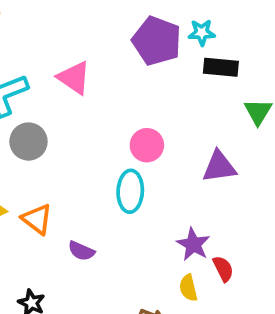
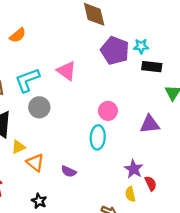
orange triangle: (37, 219) -> (35, 163), moved

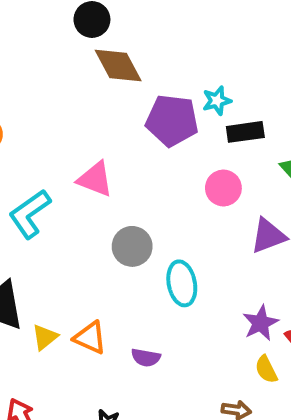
gray circle: (39, 107) -> (132, 246), moved
pink circle: (108, 111) -> (223, 188), moved
orange triangle: (35, 163) -> (90, 338), moved
purple star: (134, 169) -> (261, 323), turned 30

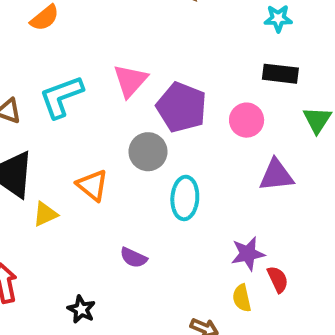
cyan star: (217, 101) -> (278, 18), moved
purple pentagon: (172, 120) -> (182, 107), moved
pink triangle: (95, 179) -> (130, 81), turned 36
orange triangle: (90, 338) -> (92, 185), moved

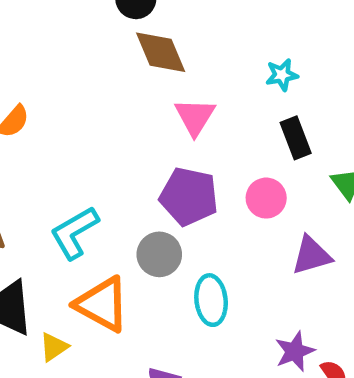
black rectangle: (280, 74) -> (296, 138), turned 72
pink triangle: (130, 81) -> (195, 117), moved
cyan L-shape: (61, 97) -> (74, 233), moved
orange triangle: (92, 185) -> (102, 304), size x1.5

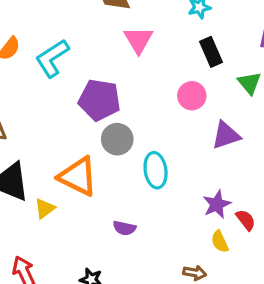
purple pentagon: (189, 196) -> (99, 100), moved
cyan L-shape: (74, 233) -> (52, 58), moved

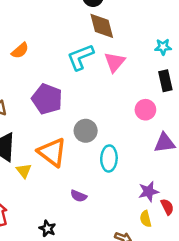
cyan L-shape: (52, 58) -> (80, 57), moved
purple pentagon: (99, 100) -> (47, 99), moved
yellow triangle: (45, 208) -> (24, 171), turned -42

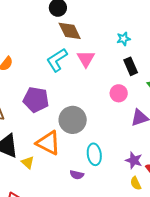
gray circle: (86, 131) -> (73, 120), size x1.4
cyan ellipse: (109, 158) -> (94, 154), moved
purple star: (149, 192) -> (134, 160), turned -30

